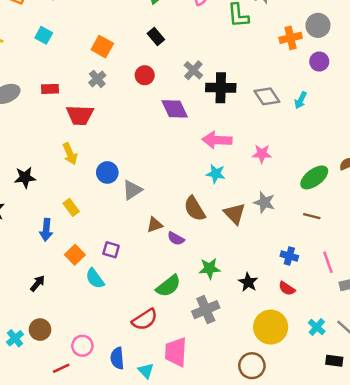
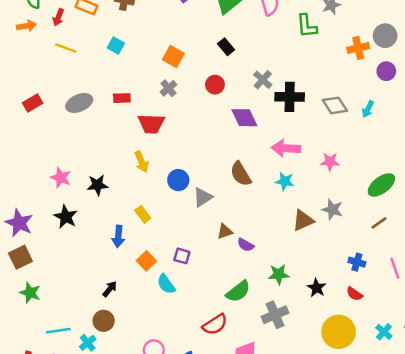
brown semicircle: (195, 209) -> (241, 174), moved
brown triangle: (234, 214) -> (303, 220), turned 50
brown line: (312, 216) -> (379, 223), turned -49
brown circle: (40, 330) -> (104, 321), moved

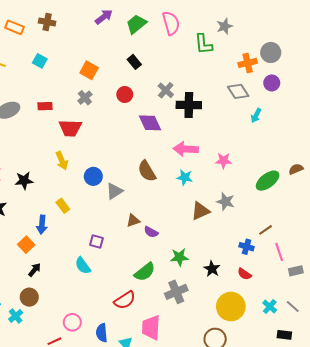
gray diamond: (335, 105) -> (238, 91), moved
brown line: (379, 223) -> (265, 230), moved
orange square: (146, 261) -> (26, 245), moved

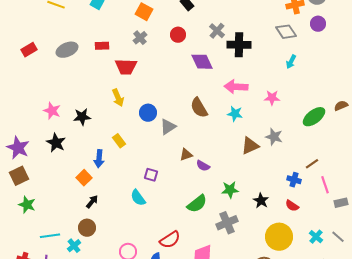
cyan arrow: (256, 115) -> (291, 62), moved
red semicircle: (125, 300) -> (170, 240), moved

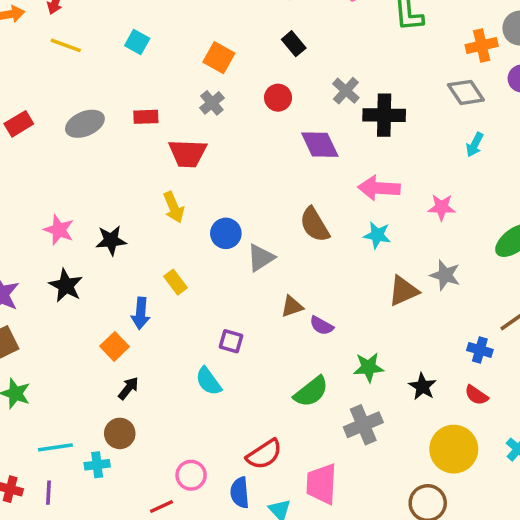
cyan cross: (74, 246) -> (97, 465), turned 32

